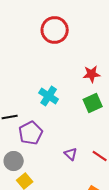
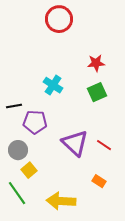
purple pentagon: (31, 133) -> (35, 122), turned 30
purple triangle: (71, 154) -> (75, 143), size x2.0

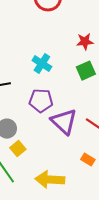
purple pentagon: (35, 122) -> (41, 101), moved

